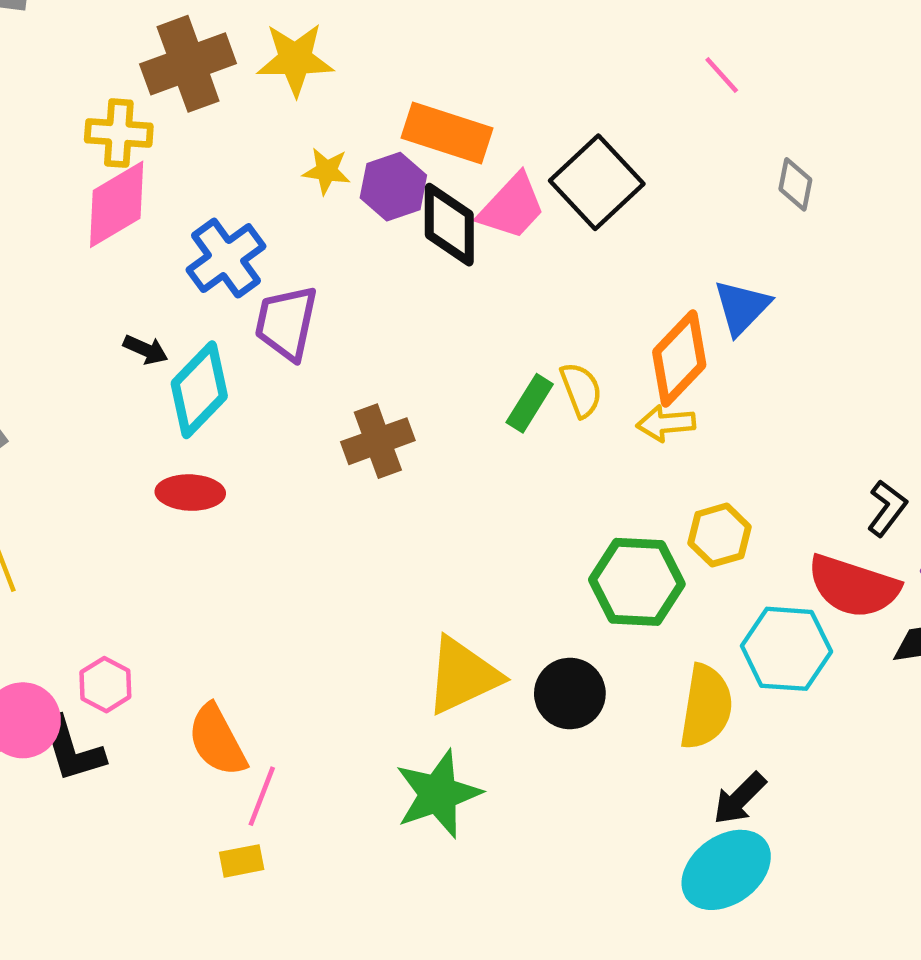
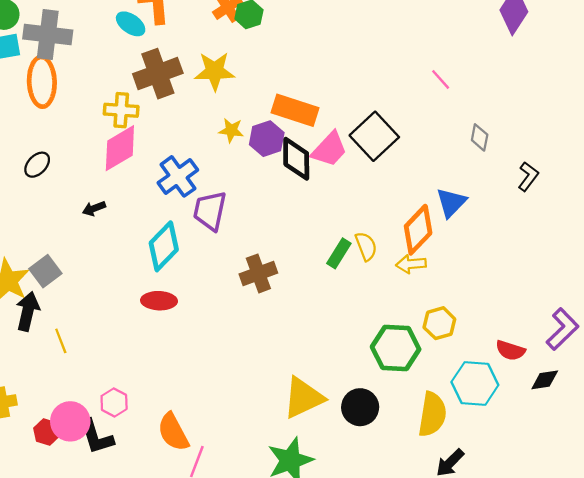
black arrow: (146, 350) -> (94, 208), moved, turned 135
black L-shape: (887, 508) -> (528, 176), moved
red semicircle: (853, 586) -> (510, 350), size x0.6

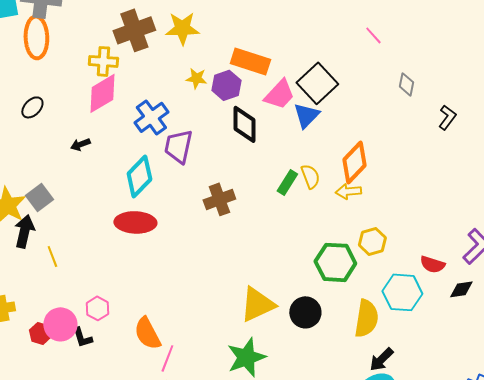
black diamond: (296, 159) -> (244, 124), moved
blue triangle: (451, 203) -> (306, 115), moved
red ellipse: (159, 301) -> (135, 222), size x1.4
black L-shape: (96, 437) -> (82, 337), size x0.7

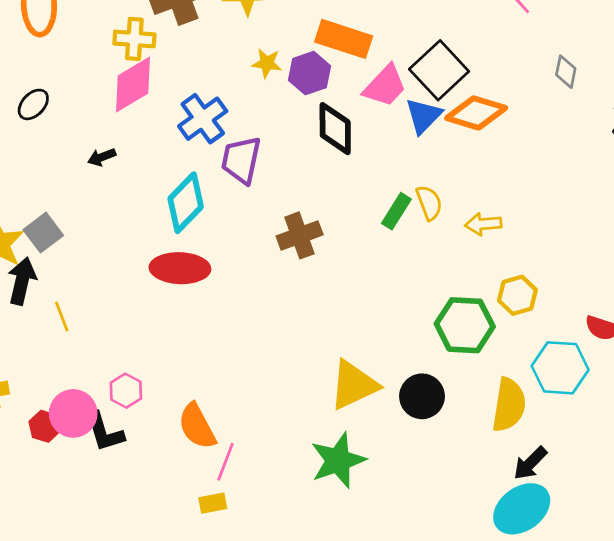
orange diamond: (354, 162) -> (476, 113), moved, turned 63
black L-shape: (82, 337) -> (104, 432), size x1.4

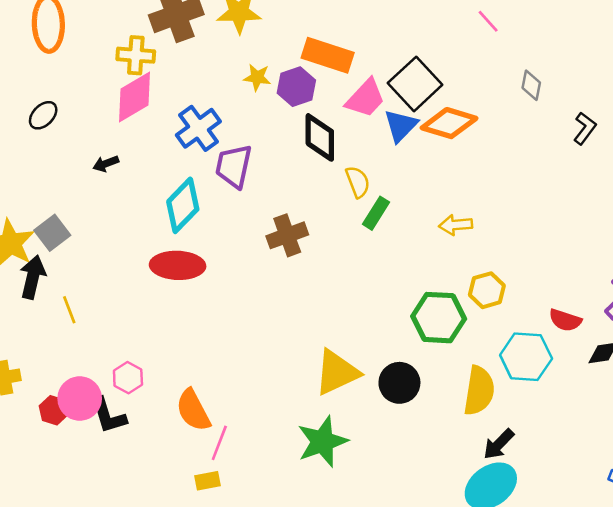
yellow semicircle: (429, 203) -> (358, 182), moved

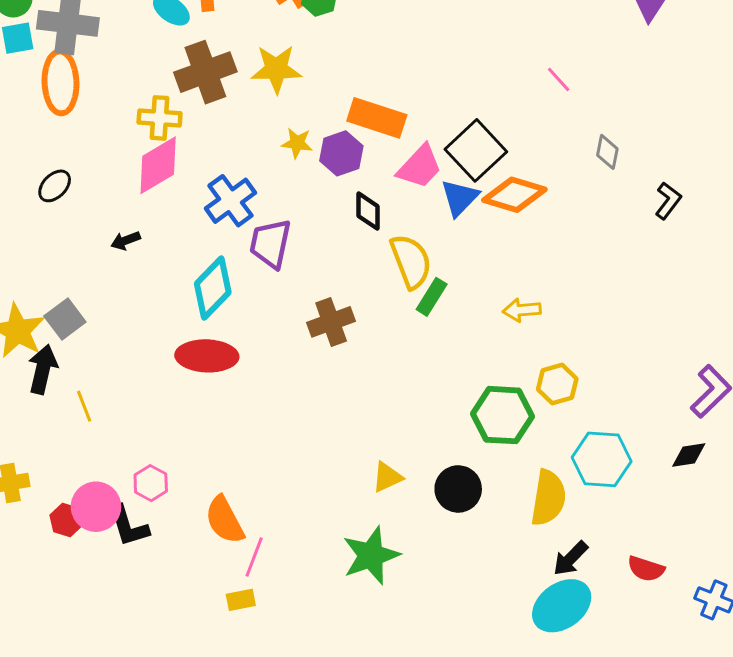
black diamond: (320, 137) -> (368, 211), size x0.7
yellow semicircle: (358, 182) -> (411, 261), size x1.5
red semicircle: (565, 320) -> (646, 569), moved
yellow triangle: (337, 372) -> (387, 477), size x0.6

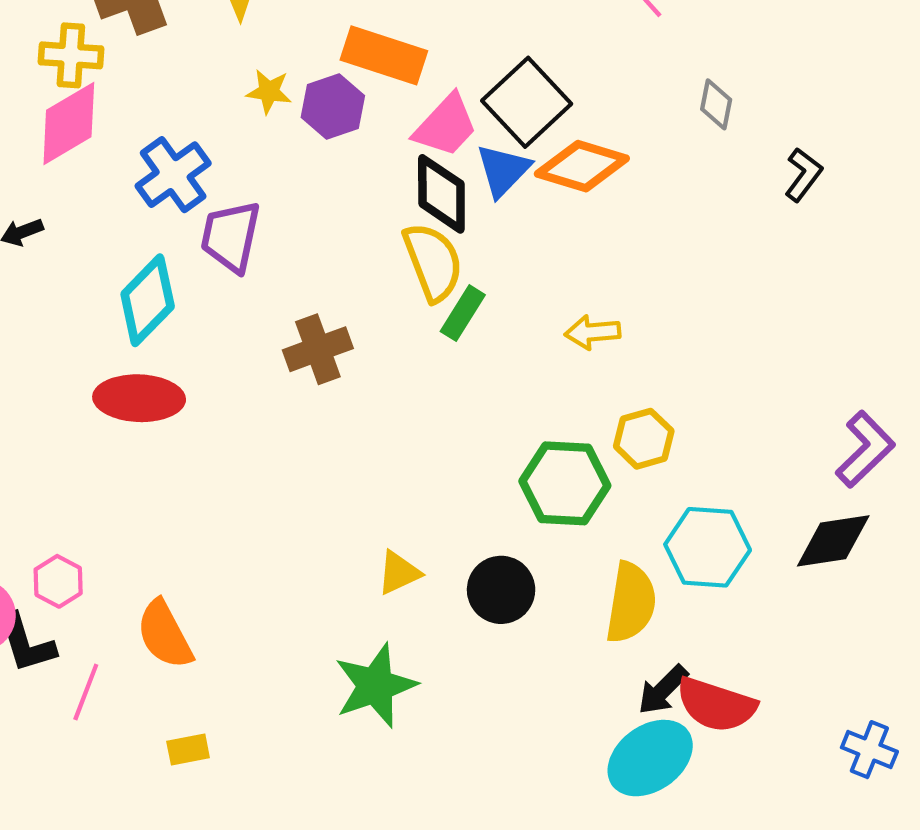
black diamond: (368, 211) -> (441, 194), moved, size x1.4
black diamond: (689, 455) -> (833, 541), size x1.5
pink line: (254, 557) -> (86, 692), moved
red semicircle: (646, 569) -> (716, 705), moved, size x1.5

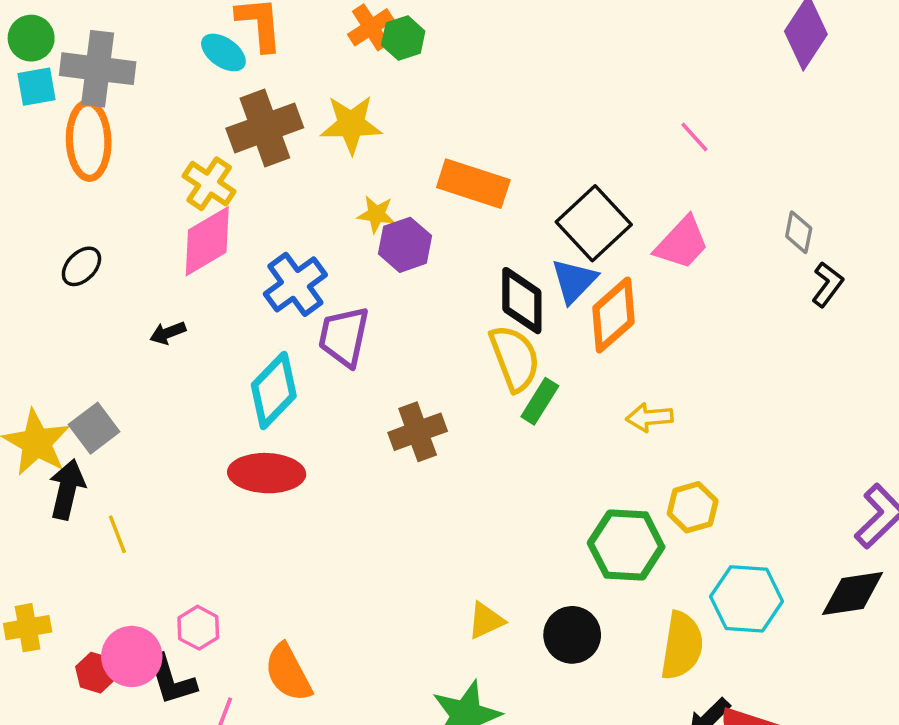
yellow cross: (71, 55) -> (209, 184), turned 30
gray diamond: (716, 104) -> (799, 232), moved
purple hexagon: (333, 106) -> (405, 245), moved
pink trapezoid: (446, 126) -> (682, 243), moved
orange diamond: (582, 166) -> (614, 315), moved, turned -58

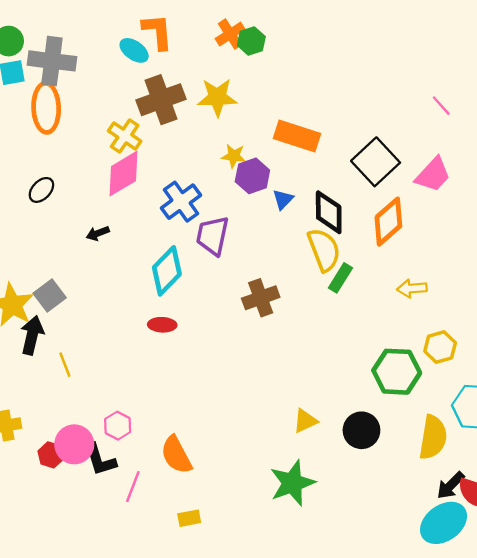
blue triangle: (574, 281) -> (283, 199), moved, size x0.7
red ellipse: (267, 473) -> (162, 325), size x0.6

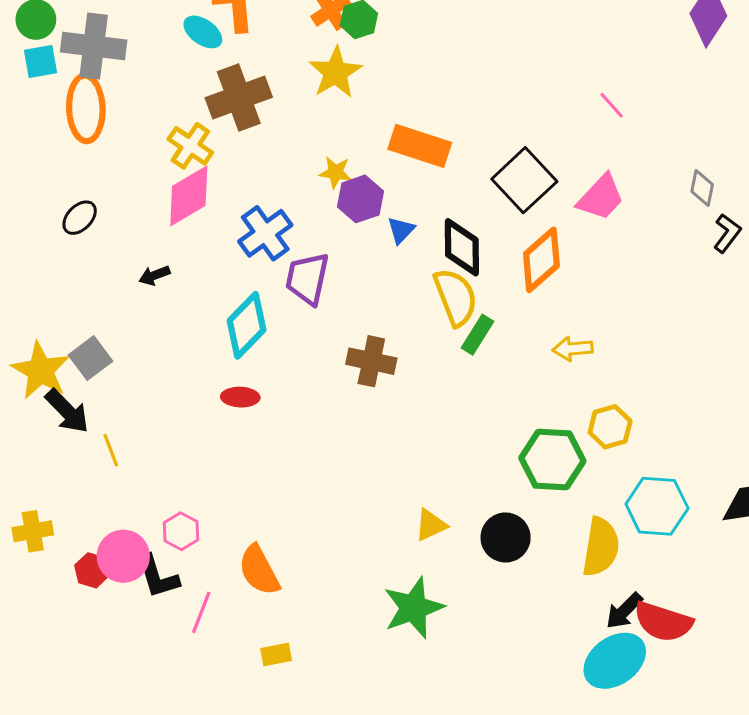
yellow star: (217, 97) -> (335, 73), moved, turned -30
brown cross: (261, 298) -> (371, 361), turned 32
black arrow: (32, 335) -> (67, 411), turned 123

